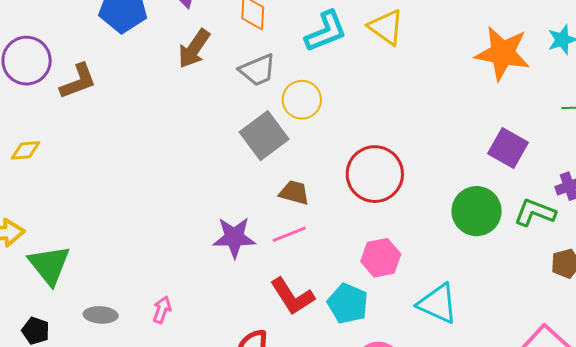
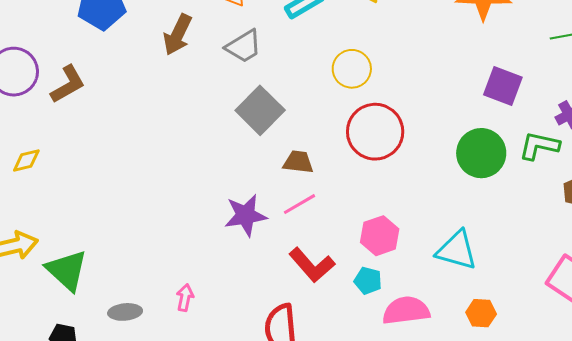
yellow circle: (302, 100) -> (352, 69), moved
pink hexagon: (381, 258) -> (380, 236), moved
cyan pentagon: (348, 303) -> (368, 281), moved, size x0.7

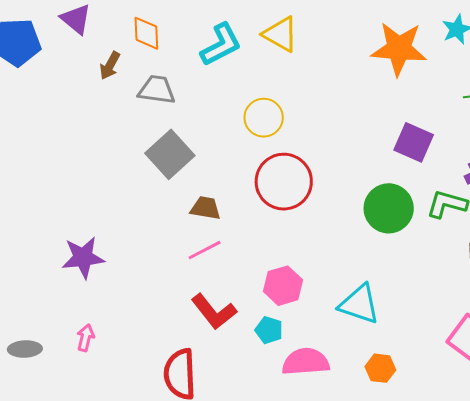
brown arrow: (178, 35) -> (110, 66), moved, size x0.7
gray trapezoid: (244, 46) -> (157, 90), turned -144
purple star: (246, 215) -> (83, 258), moved

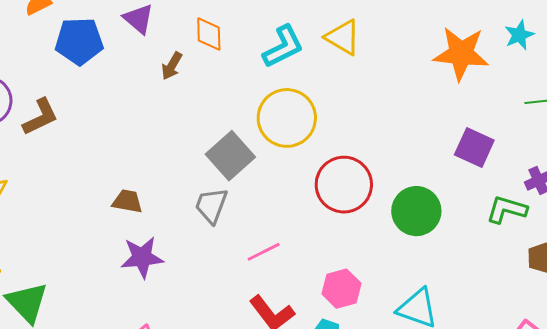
gray trapezoid: (157, 90) -> (211, 206), moved, turned -78
yellow circle: (264, 118) -> (287, 118), moved, size x1.5
brown trapezoid: (205, 208) -> (127, 201), moved
green circle: (389, 208) -> (416, 211), moved

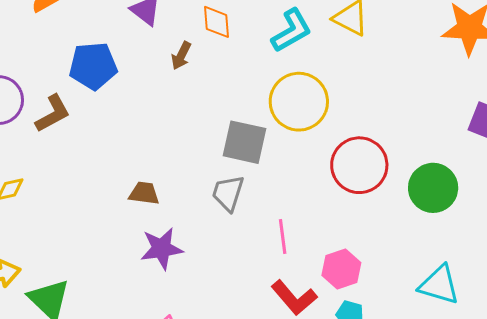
blue pentagon: (79, 41) -> (93, 66), moved
gray square: (230, 156) -> (244, 142), turned -33
pink line: (264, 252) -> (283, 237), turned -68
pink hexagon: (341, 289) -> (341, 269), moved

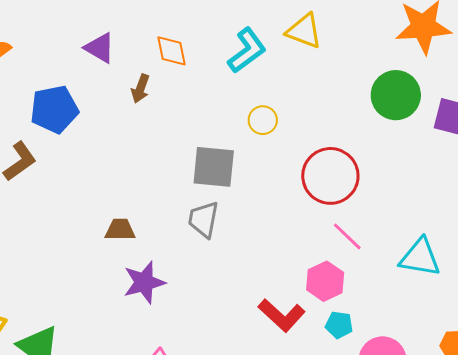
yellow circle: (299, 102) -> (263, 120), size x0.5
green circle: (433, 188) -> (396, 95), moved
pink line: (283, 237) -> (347, 236), moved, turned -32
cyan triangle: (439, 285) -> (420, 257), moved

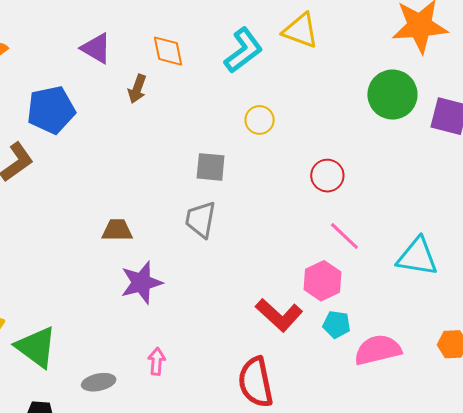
gray square: (214, 167) -> (211, 167), size x0.7
red circle: (330, 176) -> (327, 176), size x0.6

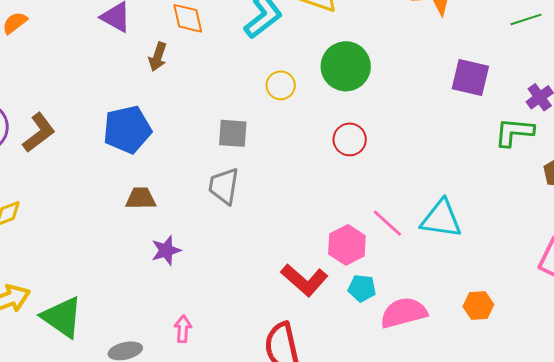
green circle: (392, 95) -> (346, 66), moved
blue pentagon: (51, 110) -> (127, 130), moved
pink line: (344, 236) -> (387, 223), moved
purple star: (141, 283) -> (166, 250), size x0.7

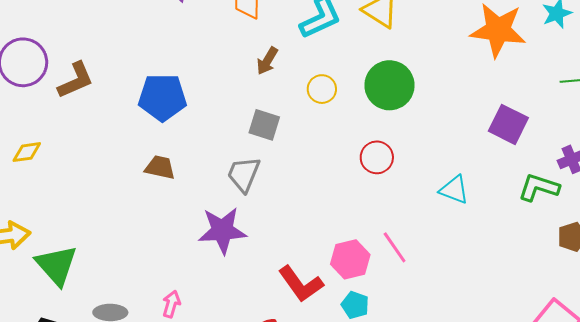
brown arrow: (158, 57) -> (267, 61), moved
cyan triangle: (441, 219) -> (454, 190), moved, size x0.7
purple star: (166, 250) -> (222, 230), moved, size x1.6

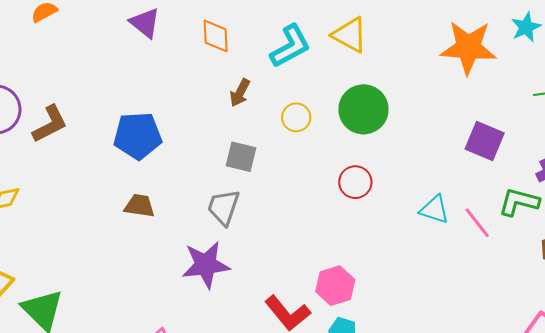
pink line: (395, 247) -> (477, 223), moved

